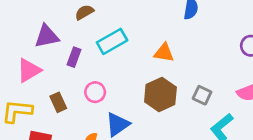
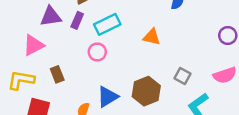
purple rectangle: (74, 57) -> (77, 20), moved
pink circle: (95, 92) -> (97, 52), moved
brown hexagon: (160, 95) -> (146, 91), moved

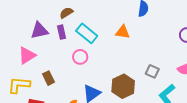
purple rectangle: (77, 20) -> (62, 32), turned -32
cyan rectangle: (107, 24) -> (87, 33), turned 70
orange triangle: (152, 37) -> (123, 32), moved

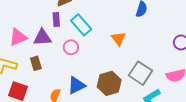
purple triangle: (39, 31) -> (42, 37), moved
orange triangle: (123, 32) -> (118, 39), moved, turned 35
gray square: (152, 71) -> (141, 73), size x1.6

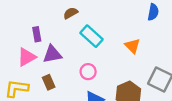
purple rectangle: (56, 19) -> (37, 34), moved
pink circle: (71, 47) -> (88, 72), moved

